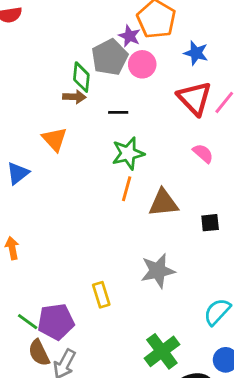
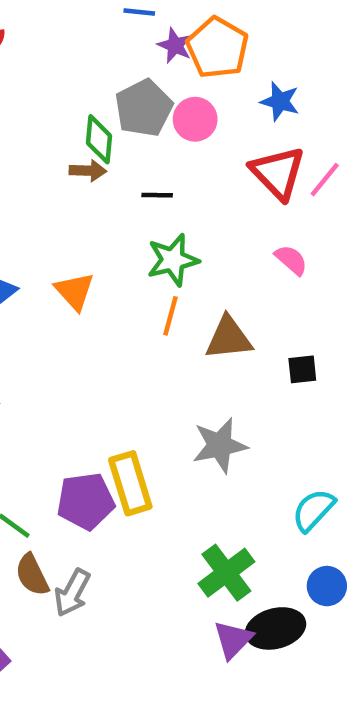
purple star: (129, 36) -> (175, 46), moved
orange triangle: (55, 139) -> (74, 291), moved
yellow rectangle: (101, 295) -> (130, 483), size x1.5
purple pentagon: (56, 322) -> (86, 501), moved

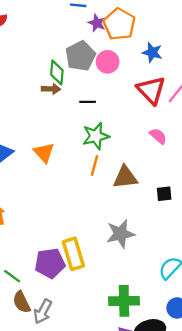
green cross: (226, 573) -> (124, 301), turned 36

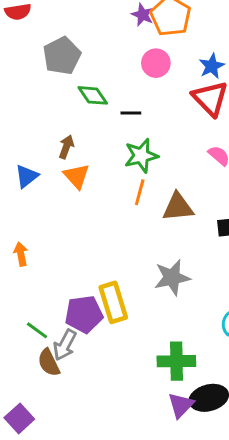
blue star: (152, 52) -> (212, 66), moved, turned 30
gray pentagon: (80, 56) -> (62, 56), moved
green diamond: (57, 72) -> (93, 95), moved, turned -40
brown arrow: (51, 89) -> (66, 147), moved, turned -72
gray arrow: (43, 312) -> (65, 345), moved

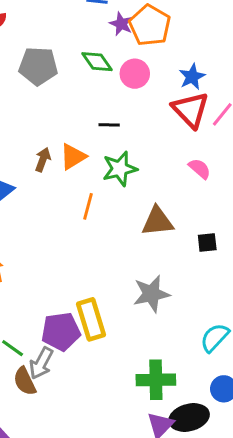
gray pentagon: (62, 56) -> (38, 66), turned 30
green diamond: (93, 95) -> (97, 62), moved
orange triangle: (77, 176) -> (73, 157), moved, turned 40
orange line: (140, 192) -> (88, 206), moved

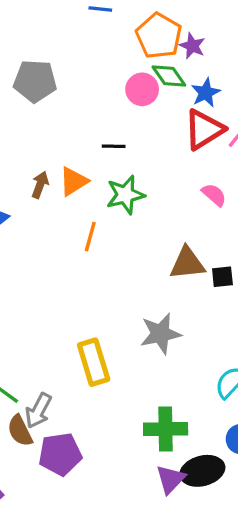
purple star: (121, 24) -> (192, 46), moved
green diamond: (97, 62) -> (169, 76), moved
red triangle: (191, 110) -> (204, 130), turned 42
brown triangle: (157, 221) -> (187, 263), moved
purple pentagon: (61, 332) -> (60, 454), moved

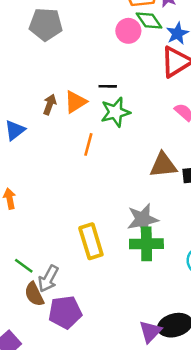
black line: (114, 146) -> (108, 86), moved
green cross: (166, 429) -> (146, 244), moved

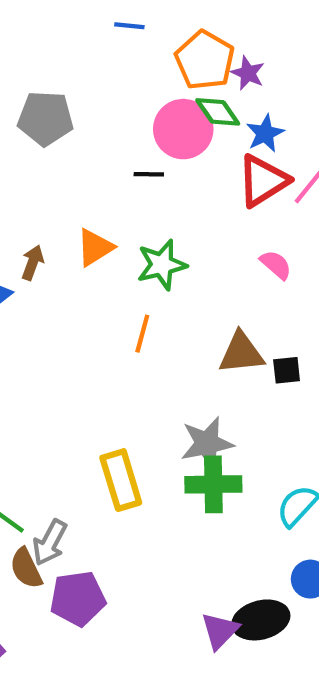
pink circle: (128, 31) -> (183, 129), size x1.4
black line: (108, 86) -> (149, 174), moved
brown arrow: (50, 104) -> (33, 263), moved
orange line: (88, 144) -> (142, 334), moved

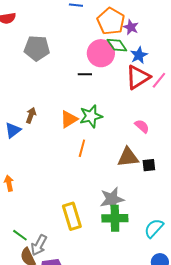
orange triangle: (95, 248) -> (69, 119), moved
pink semicircle: (276, 265) -> (142, 126), moved

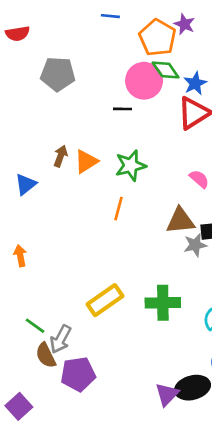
purple star: (131, 27) -> (184, 24), moved
brown arrow: (31, 115) -> (61, 156), moved
orange triangle: (69, 119) -> (86, 161), moved
gray star: (112, 199) -> (195, 245), moved, size x0.7
yellow rectangle: (72, 216) -> (105, 300), turned 72

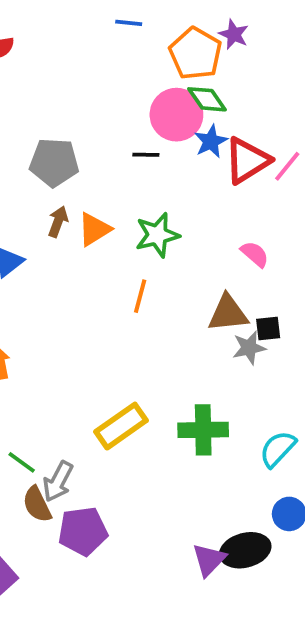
gray pentagon: (58, 74) -> (54, 162), moved
blue star: (195, 83) -> (211, 141), moved

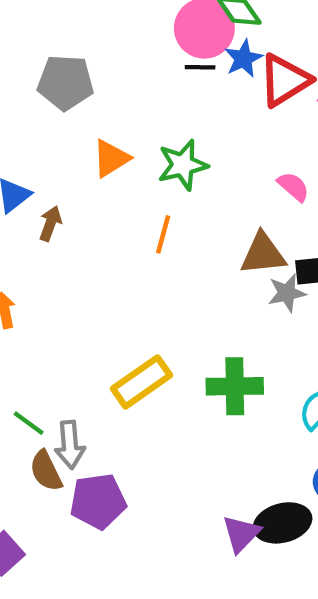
black line: (146, 155) -> (200, 67), moved
brown arrow: (58, 222) -> (50, 224), moved
gray arrow: (58, 481) -> (70, 445), turned -33

